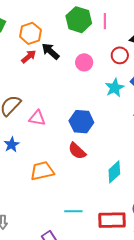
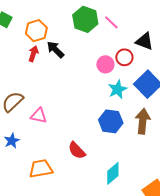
pink line: (105, 21) -> (111, 22), turned -49
red arrow: (29, 56) -> (33, 54), turned -35
pink circle: (84, 62) -> (105, 64), moved
blue hexagon: (81, 122) -> (111, 121), moved

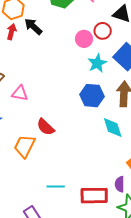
red semicircle: (77, 150) -> (46, 127), moved
orange trapezoid: (41, 169) -> (25, 146), turned -50
cyan diamond: (113, 173) -> (113, 127), moved, turned -65

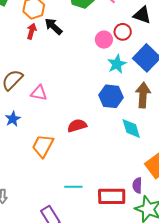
red semicircle: (46, 127) -> (77, 126), moved, turned 120

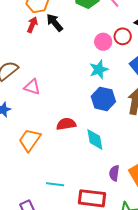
cyan star: (117, 64) -> (99, 69), moved
cyan diamond: (131, 129) -> (95, 139), moved
purple semicircle: (137, 185) -> (114, 173), moved

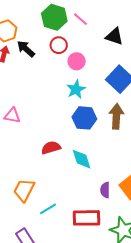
red circle: (123, 36) -> (59, 45), moved
orange trapezoid: (30, 140) -> (24, 190), moved
cyan line: (55, 184) -> (48, 209), turned -30

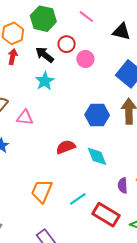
green hexagon: (54, 17) -> (43, 19), moved
black arrow: (26, 49) -> (45, 55), moved
cyan star: (76, 89) -> (45, 81), moved
cyan line: (48, 209) -> (78, 199), moved
red rectangle: (86, 218) -> (106, 215), turned 36

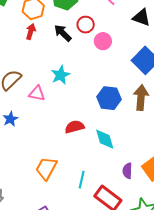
cyan star: (45, 81) -> (61, 75), moved
cyan line: (78, 199) -> (82, 180), turned -48

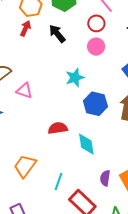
red circle: (86, 25) -> (96, 23), moved
cyan star: (61, 75) -> (75, 78), moved

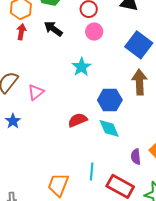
pink triangle: (24, 91) -> (36, 92), turned -42
blue hexagon: (95, 104) -> (110, 100), moved
orange trapezoid: (25, 166) -> (58, 185), moved

